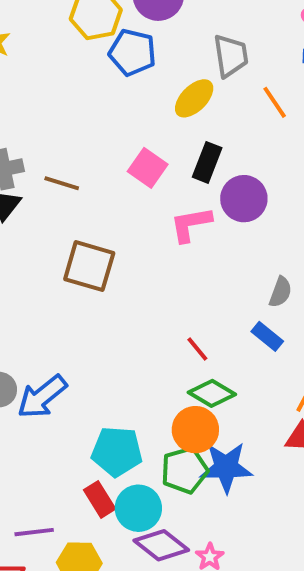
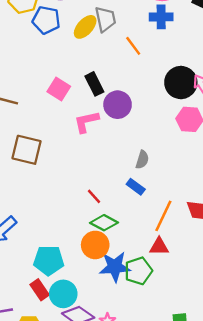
yellow ellipse: (194, 98) -> (85, 27), moved
black rectangle: (207, 162) -> (94, 84), turned -45
green pentagon: (185, 470) -> (138, 271), moved

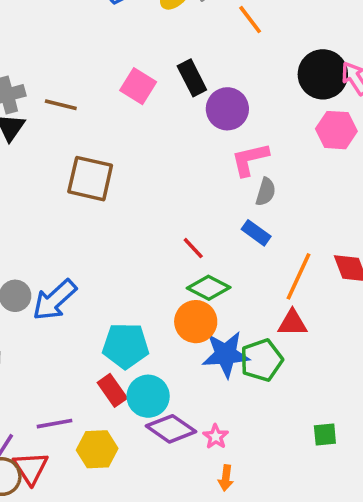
pink L-shape: (86, 122) -> (250, 159), moved

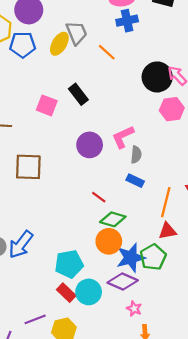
purple circle: (227, 109) -> (90, 145), moved
purple diamond: (171, 429) -> (123, 281), moved

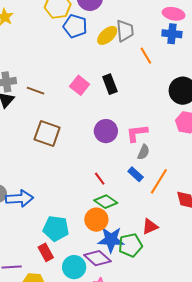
orange line: (166, 202) -> (159, 181), moved
red triangle: (168, 231) -> (150, 227), turned -30
blue arrow: (21, 245) -> (19, 198), turned -148
cyan circle: (89, 292) -> (74, 267), moved

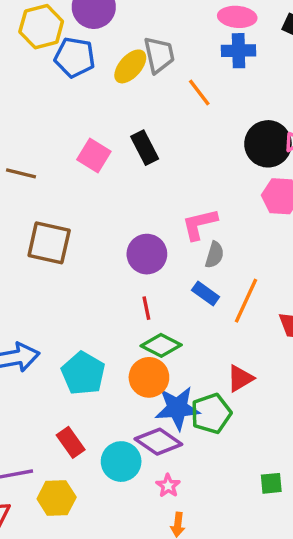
purple circle: (106, 131) -> (147, 254), moved
red line: (100, 179) -> (146, 308), turned 32
cyan pentagon: (56, 228) -> (83, 373), moved, turned 30

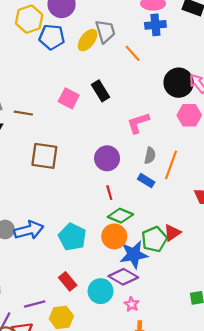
pink L-shape: (200, 224) -> (138, 123), moved
orange line: (246, 301) -> (171, 165), moved
green pentagon: (211, 413) -> (154, 239), moved

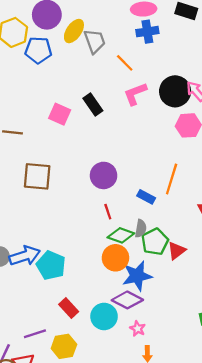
yellow ellipse: (88, 40) -> (74, 31), moved
pink L-shape: (138, 123) -> (135, 94), moved
gray semicircle: (150, 156) -> (141, 228), moved
cyan pentagon: (72, 237) -> (51, 265), moved
green pentagon: (154, 239) -> (155, 242), moved

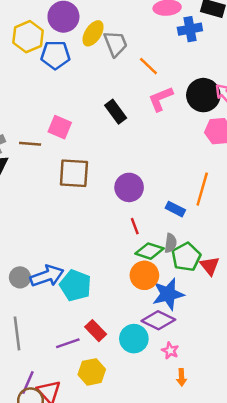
blue cross: (147, 32) -> (190, 29), moved
pink square: (60, 114) -> (60, 127), moved
brown square: (37, 176) -> (74, 173), moved
red triangle: (177, 251) -> (210, 266), turned -30
purple line: (35, 334) -> (68, 343), moved

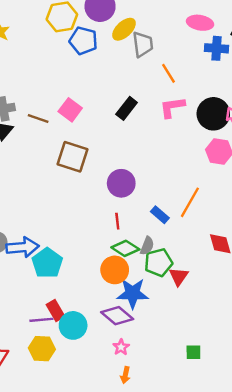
black rectangle: (116, 112) -> (127, 108), turned 60
cyan circle: (134, 339) -> (73, 325), moved
purple line: (68, 343) -> (41, 320), moved

